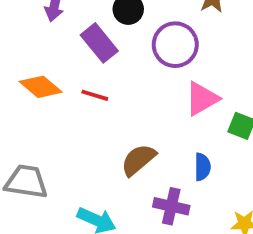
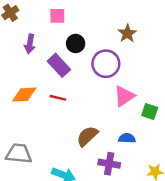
orange diamond: (41, 87) -> (24, 95), turned -40
blue semicircle: (202, 167) -> (127, 138), turned -84

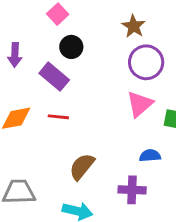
pink square: (57, 16) -> (58, 14), moved, turned -35
purple circle: (106, 64) -> (146, 62), moved
brown semicircle: (87, 136) -> (82, 167), moved

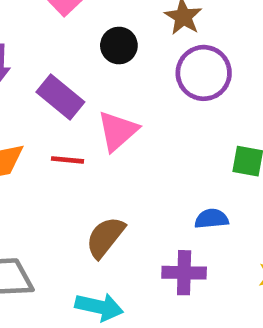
black circle: (71, 47) -> (119, 46), moved
pink triangle: (140, 104) -> (118, 131), moved

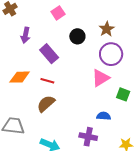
pink triangle: (118, 131) -> (101, 78), moved
brown semicircle: (105, 237) -> (46, 104), moved

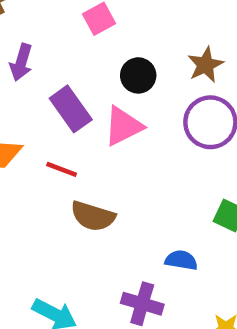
pink triangle: (101, 78) -> (123, 126), moved
brown semicircle: (46, 104) -> (93, 216), moved, turned -126

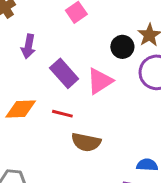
black circle: (138, 75) -> (122, 47), moved

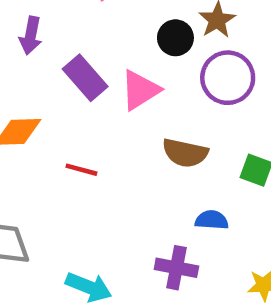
red line: (62, 114) -> (81, 170), moved
brown semicircle: (86, 142) -> (185, 153), moved

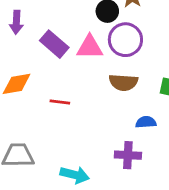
purple circle: (228, 78) -> (125, 40), moved
pink triangle: (140, 90) -> (90, 47), turned 40

